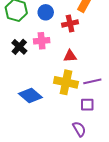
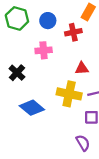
black cross: (19, 47) -> (17, 73), moved
red triangle: (70, 56) -> (82, 68), moved

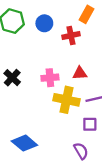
pink cross: (44, 50) -> (50, 78), moved
blue diamond: (32, 108) -> (24, 143), moved

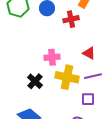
red triangle: (80, 73) -> (89, 53), moved, turned 32
black cross: (12, 78) -> (35, 81), moved

